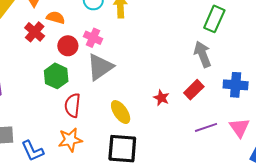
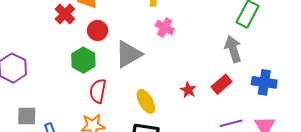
pink cross: (93, 38) -> (165, 27), moved

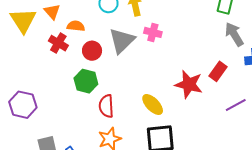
gray arrow: (233, 49) -> (234, 34), moved
gray triangle: (128, 54) -> (122, 41), moved
red star: (188, 90) -> (189, 84), size x1.8

